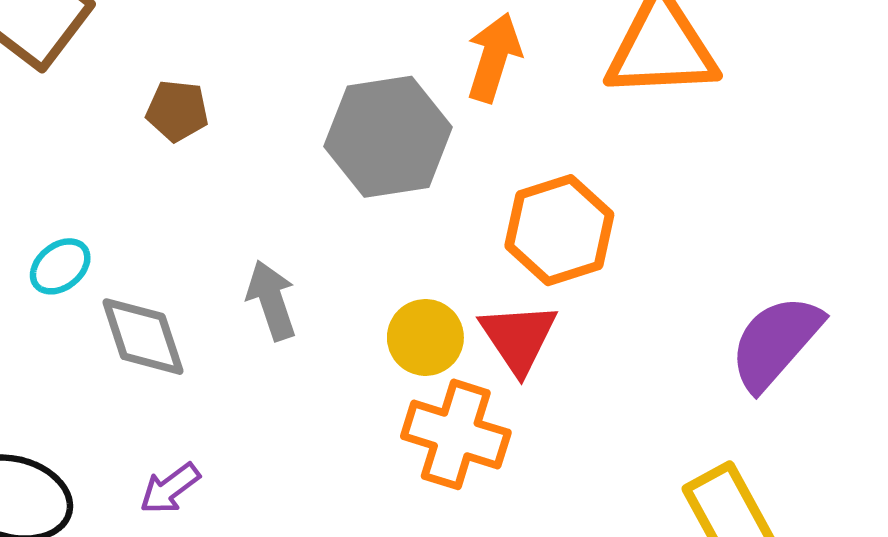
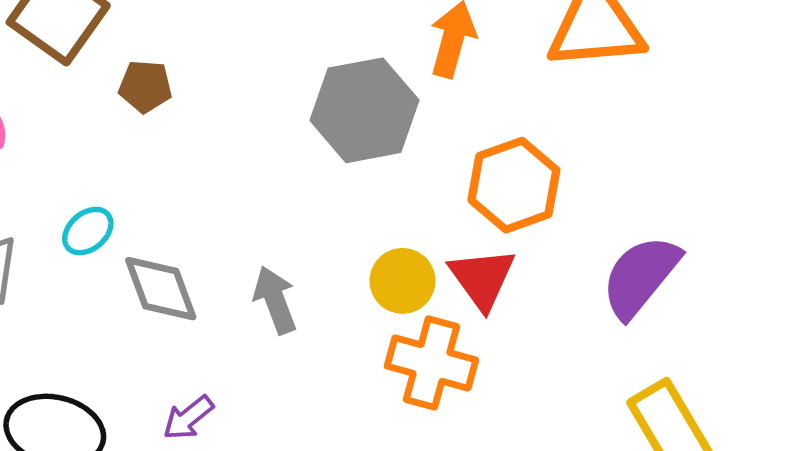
brown pentagon: (177, 111) -> (145, 86), moved
gray arrow: (272, 300) -> (275, 300), moved
purple semicircle: (776, 342) -> (640, 276), moved

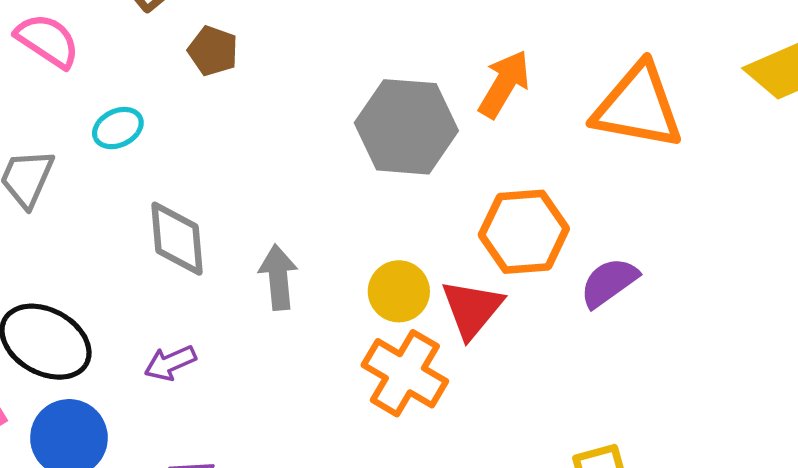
cyan ellipse: (88, 231) -> (118, 128), moved
purple semicircle: (640, 276) -> (609, 282), moved, size x0.7

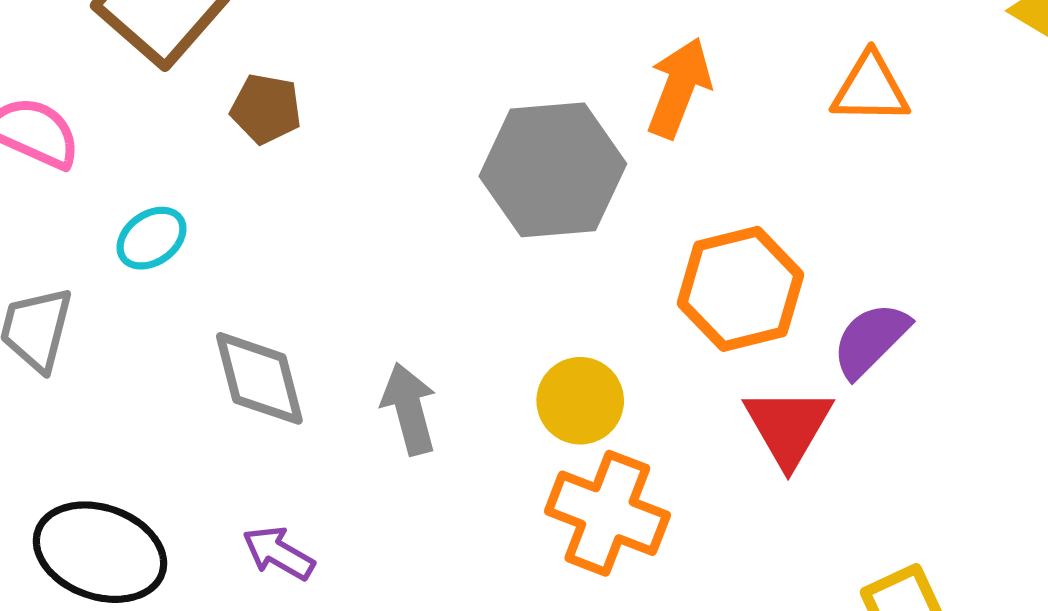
orange triangle: (638, 107) -> (870, 88), size x0.6
red triangle: (472, 309) -> (788, 427), moved
purple arrow: (170, 363) -> (278, 553), turned 63

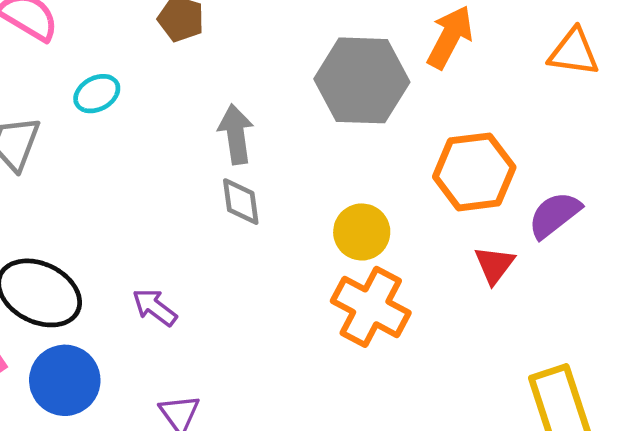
gray diamond: (259, 378) -> (241, 202), moved, size x0.7
gray arrow: (409, 409) -> (236, 134), moved
red triangle: (788, 427) -> (494, 265), size x0.7

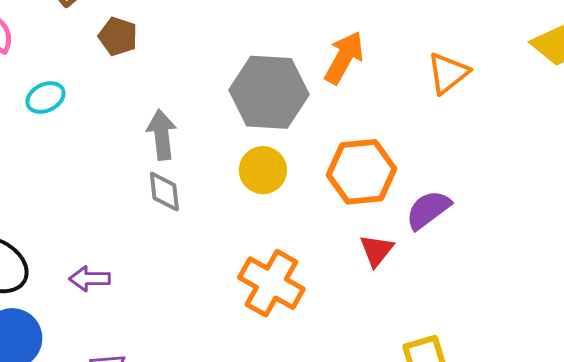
orange triangle: (574, 52) -> (448, 73), turned -48
yellow circle: (362, 232) -> (263, 170), moved
purple arrow: (155, 307) -> (90, 279), turned -39

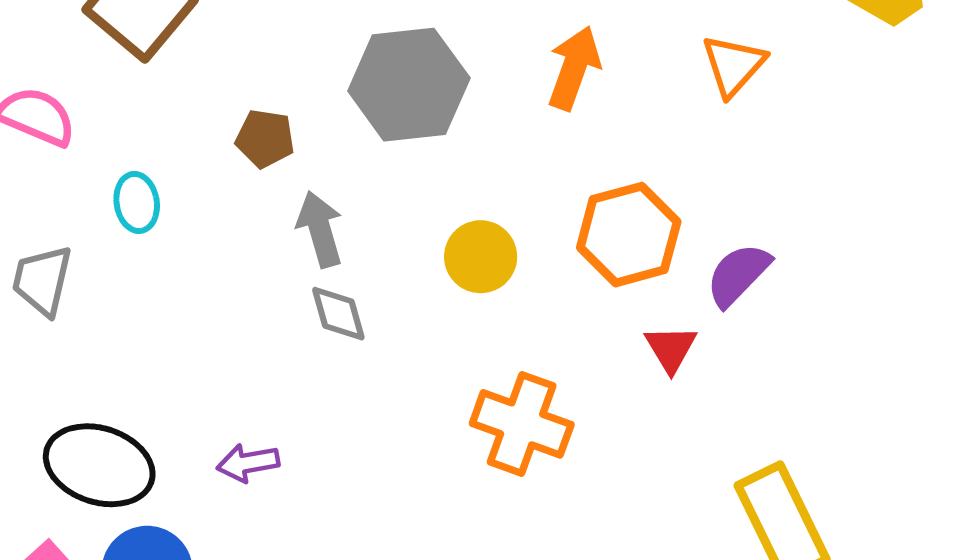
brown pentagon: (118, 36) -> (265, 139), moved
gray hexagon: (269, 92) -> (409, 85), moved
cyan ellipse: (45, 98) -> (137, 202), turned -63

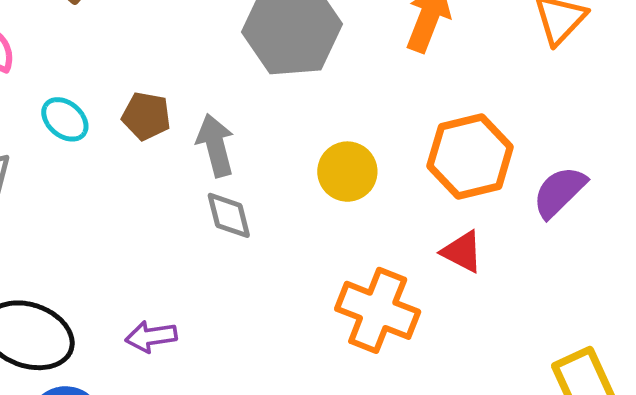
brown pentagon: (265, 139) -> (146, 116), moved
cyan ellipse: (137, 202) -> (65, 119), turned -42
red triangle: (671, 349) -> (462, 252), moved, turned -33

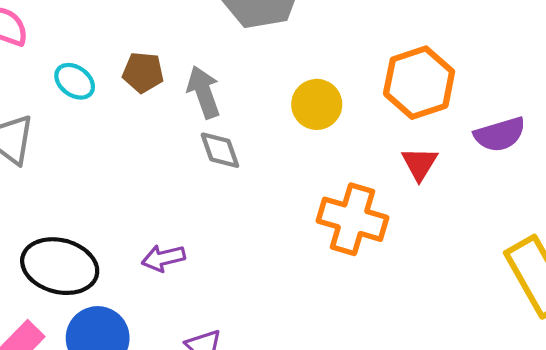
purple semicircle: (559, 192) -> (500, 134), moved, turned -147
red triangle: (462, 252) -> (420, 164), turned 39

